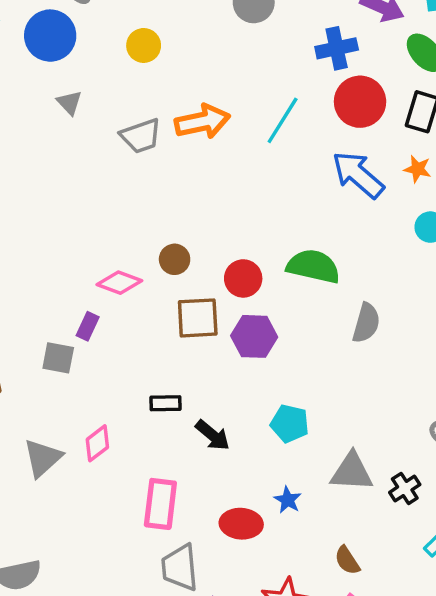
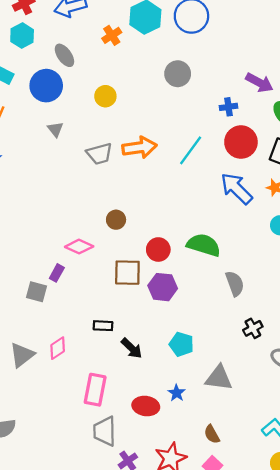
blue cross: (337, 48) -> (228, 107), size x0.7
brown circle: (175, 259) -> (116, 220), moved
gray semicircle: (366, 323) -> (235, 284), turned -40
black cross: (405, 488) -> (253, 328), moved

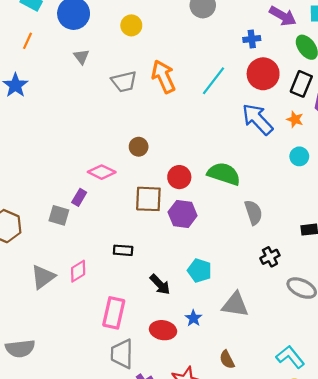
orange arrow: (139, 147) -> (163, 77), turned -108
black arrow: (132, 348) -> (160, 284), moved

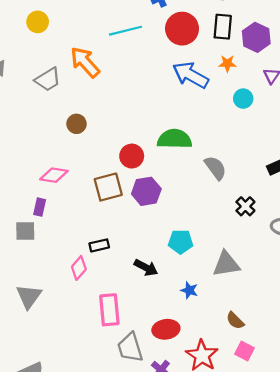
cyan line: (214, 81) -> (125, 31), moved, turned 56
brown circle: (139, 147) -> (77, 124), moved
pink diamond: (78, 271) -> (79, 268), moved
red ellipse: (163, 330) -> (166, 329), moved

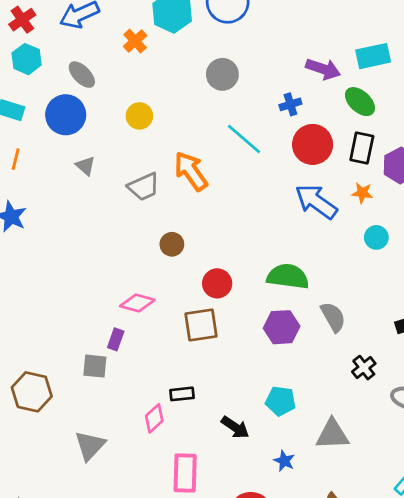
cyan line: (125, 31) -> (244, 139), turned 48
red circle: (132, 156) -> (217, 283), moved
purple hexagon: (146, 191) -> (282, 327), moved

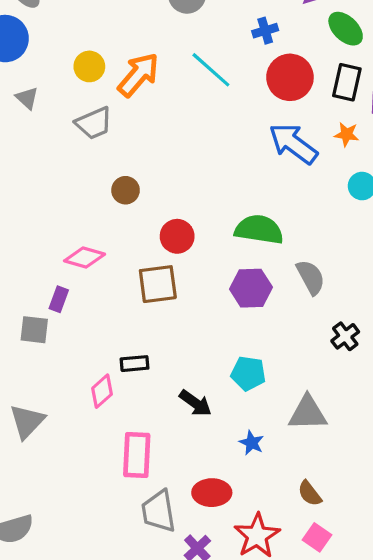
yellow circle: (139, 116) -> (89, 66), moved
orange arrow: (191, 171) -> (138, 75), moved, turned 75

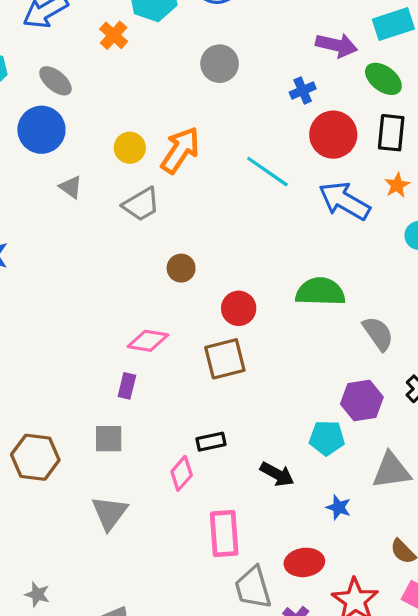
cyan line: (211, 70) -> (267, 172), moved
orange star: (347, 134) -> (397, 185), turned -30
purple hexagon: (251, 288) -> (362, 401), moved
gray square: (34, 330) -> (109, 439), moved

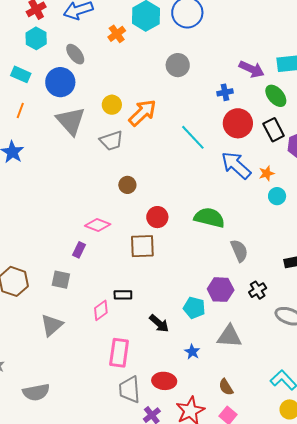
black rectangle: (391, 133) -> (274, 130), turned -45
orange star: (397, 185) -> (267, 173), moved
gray triangle: (71, 187) -> (71, 121), size x2.0

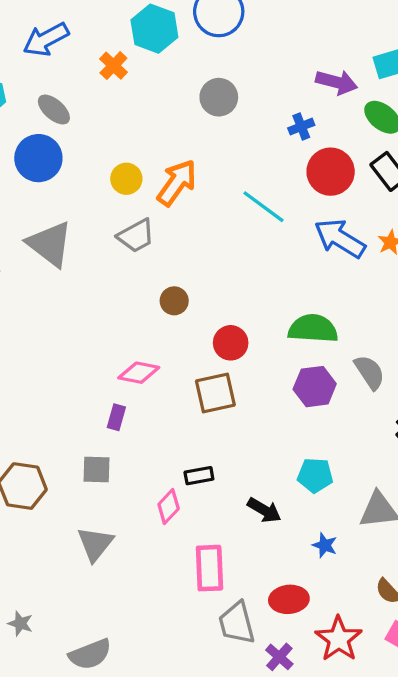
gray triangle: (71, 121) -> (50, 244), moved
purple hexagon: (221, 290) -> (315, 387), moved

